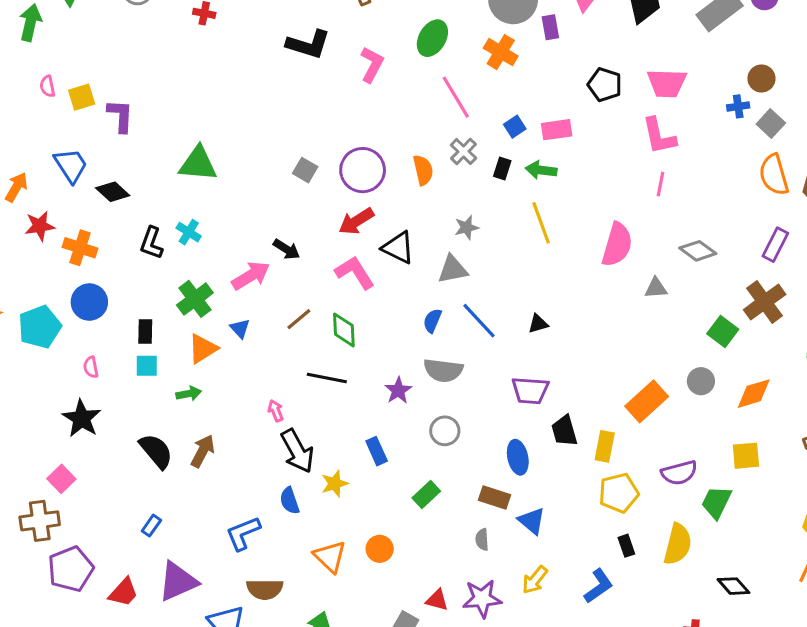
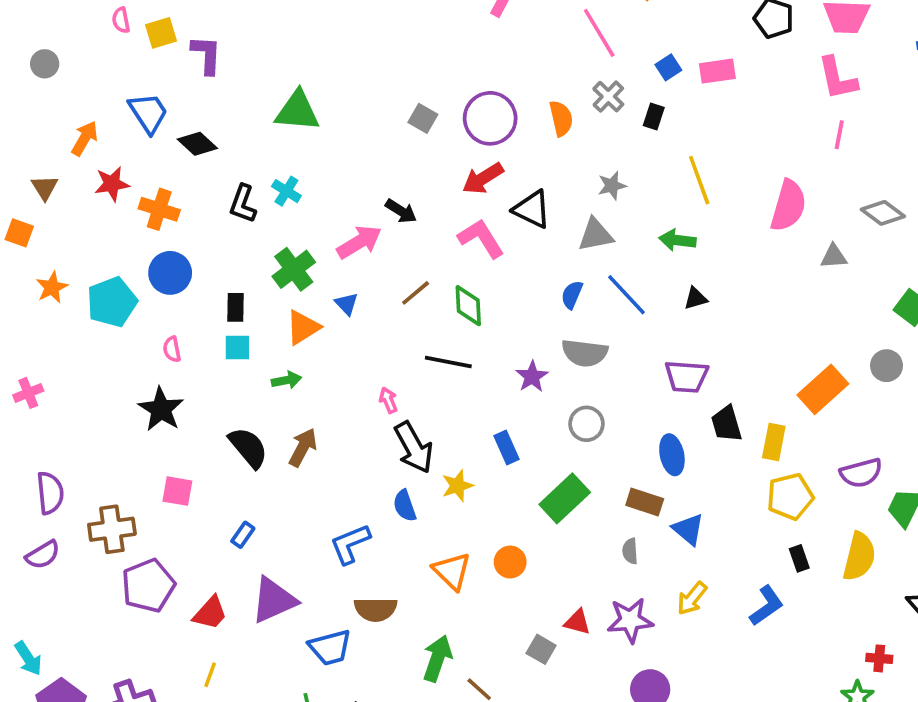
green arrow: (541, 170) -> (677, 240), moved
pink square: (61, 479) -> (177, 491), moved, turned -36
green rectangle: (426, 494) -> (565, 498), size x1.5

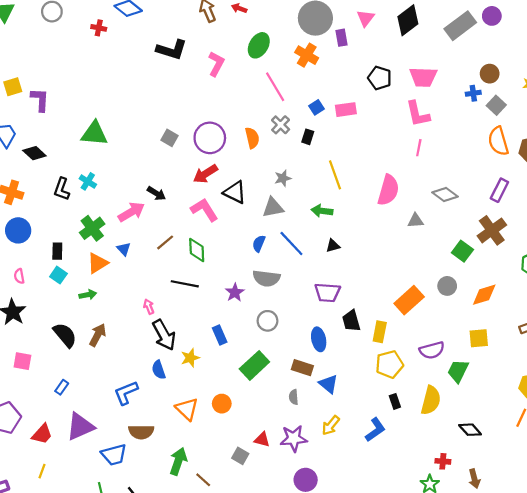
cyan square: (237, 347) -> (58, 275), turned 35

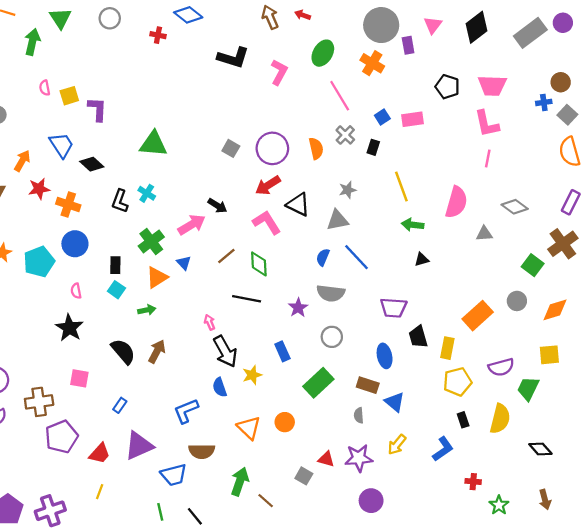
green arrow: (322, 211) -> (413, 225), moved
black triangle: (333, 246) -> (422, 259), moved
red cross: (443, 461) -> (473, 482), moved

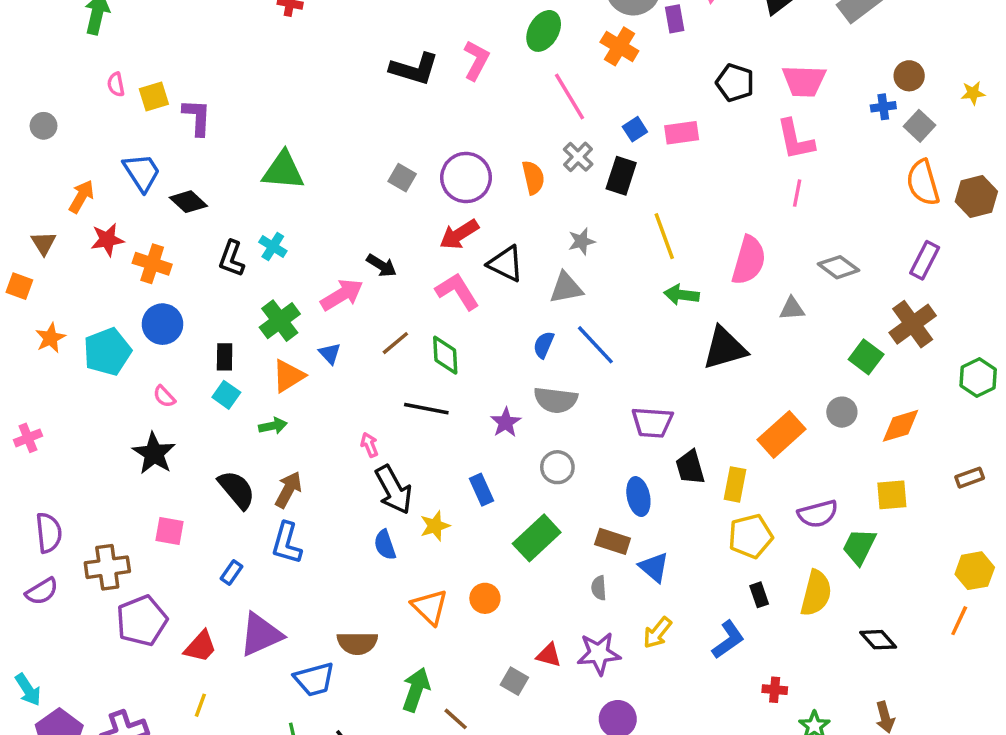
black L-shape: (233, 58) -> (414, 69), moved
black rectangle: (373, 147) -> (621, 176), size x1.5
black triangle: (422, 259) -> (725, 348), moved, size x2.0
pink semicircle: (76, 291) -> (164, 397), turned -32
blue L-shape: (186, 411) -> (287, 543), moved, turned -52

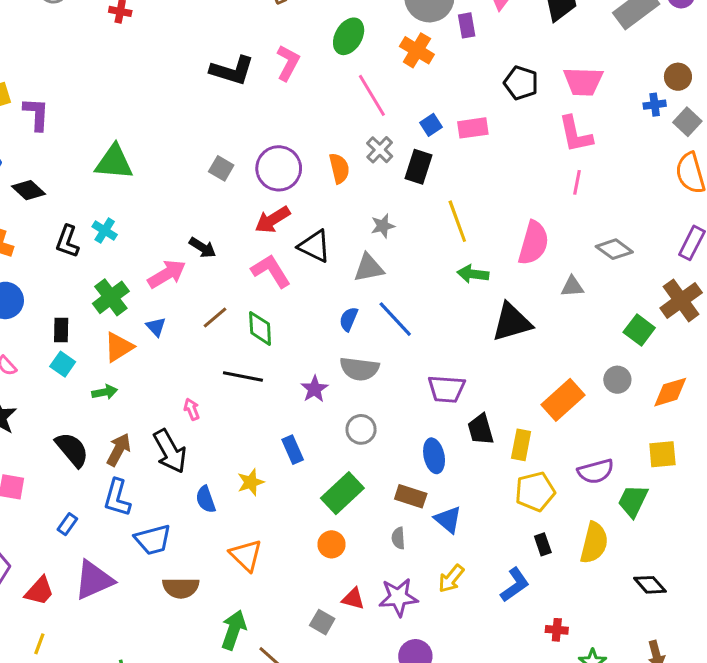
black arrow: (394, 490) -> (170, 451), moved
orange circle: (485, 598) -> (331, 544), moved
blue trapezoid: (314, 679) -> (153, 540), moved

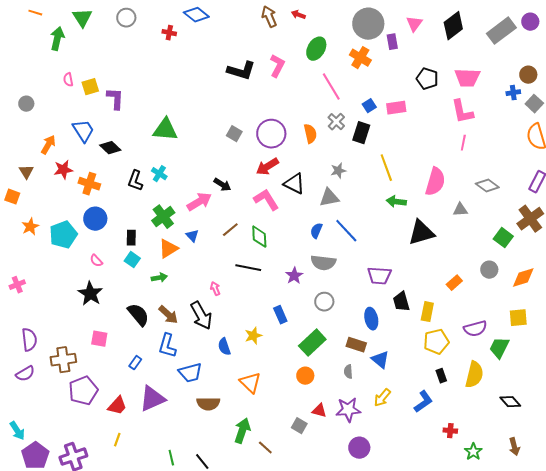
orange rectangle: (563, 400) -> (454, 283), size x0.6
brown arrow: (119, 450) -> (168, 315), turned 105

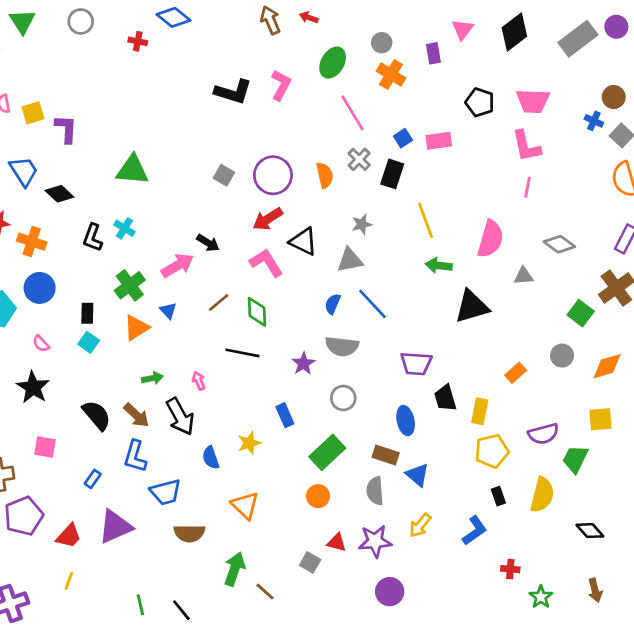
gray circle: (368, 24) -> (382, 43), moved, size x0.5
blue cross: (513, 93) -> (594, 121), turned 32
green arrow: (159, 278) -> (152, 378), moved
gray semicircle: (348, 372) -> (375, 491), size x1.5

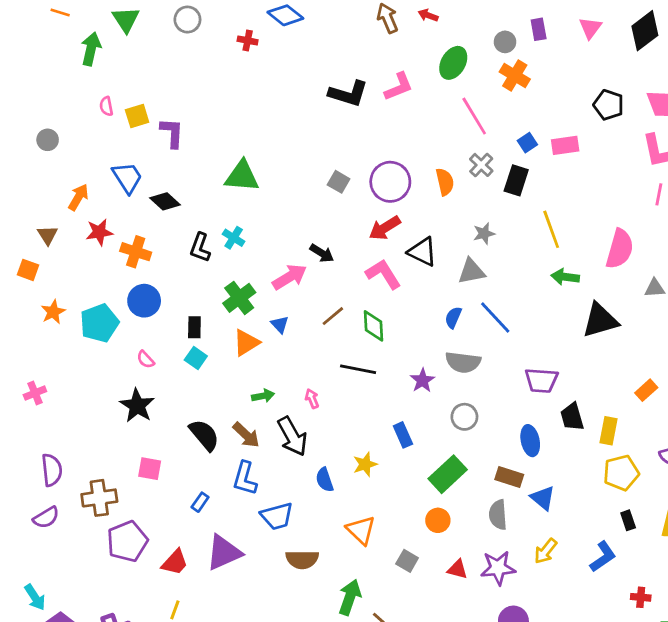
purple rectangle: (433, 53) -> (539, 29), moved
pink L-shape: (281, 85) -> (399, 87), turned 40
gray square: (310, 562) -> (407, 561), moved

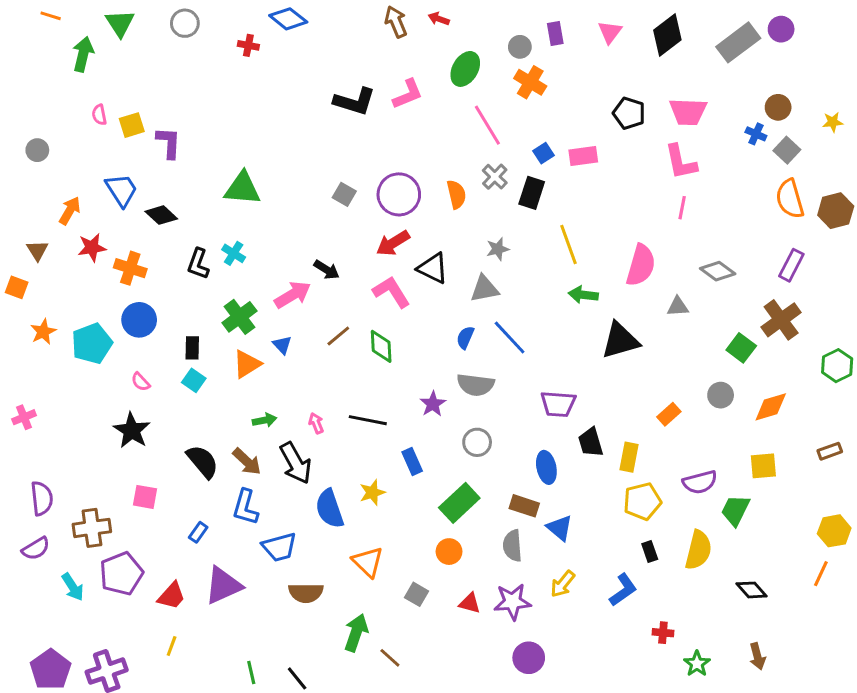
black line: (358, 369) -> (368, 420), moved
blue semicircle: (325, 480) -> (329, 509), size x1.5
cyan arrow: (35, 597) -> (73, 587), moved

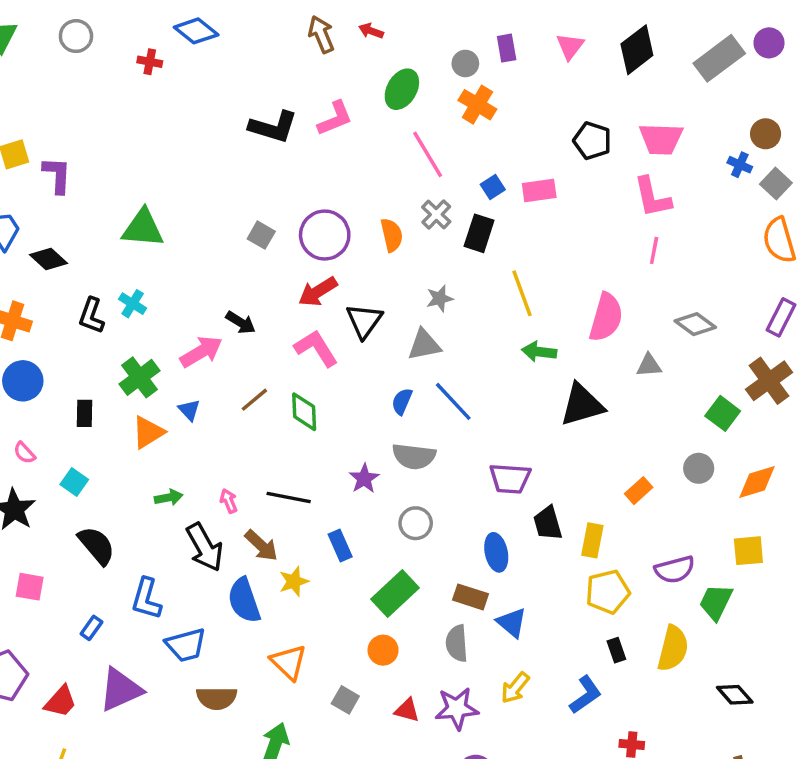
black triangle: (433, 268) -> (364, 321), turned 40
cyan square: (194, 380) -> (74, 482), moved
brown arrow: (247, 462) -> (261, 545), moved

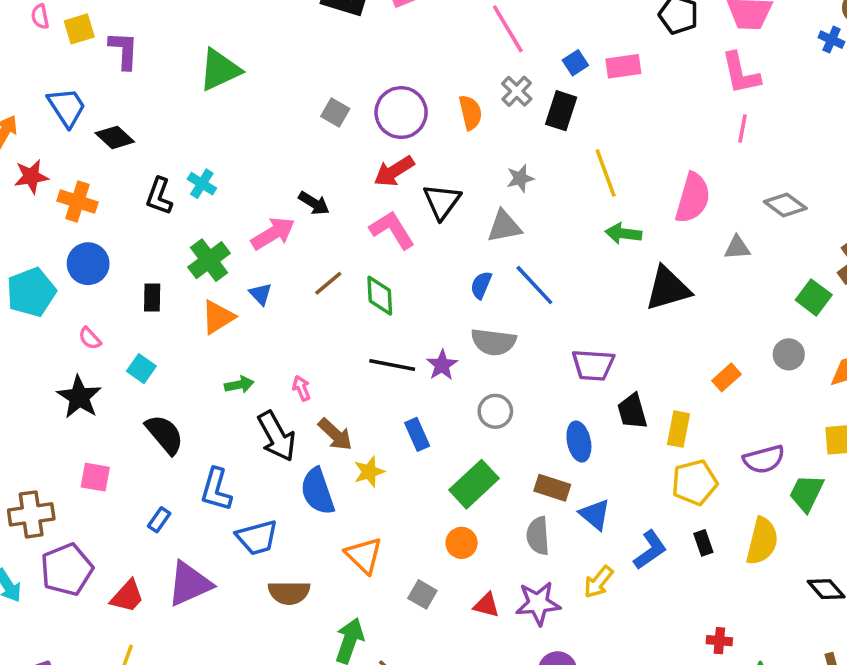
green triangle: (143, 228) -> (220, 70), moved, turned -30
black line: (289, 497) -> (392, 365), moved
blue L-shape: (585, 695) -> (650, 550), moved

